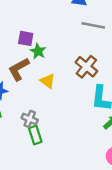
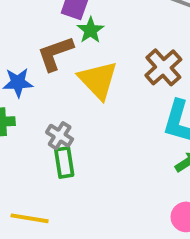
yellow triangle: (48, 81) -> (98, 80), size x1.6

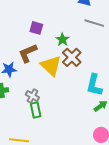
green star: (91, 30) -> (63, 40), moved
brown cross: (163, 67) -> (72, 57), moved

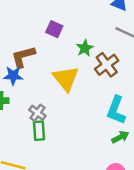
brown L-shape: (28, 53) -> (23, 57), moved
brown cross: (72, 57) -> (107, 65), moved

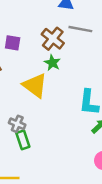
green star: (85, 48) -> (52, 63), moved
brown cross: (107, 65) -> (53, 39), moved

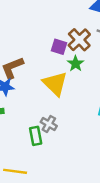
purple square: (13, 43) -> (59, 47), moved
gray cross: (17, 124) -> (49, 124), moved

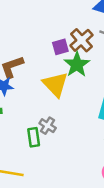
purple square: (59, 47) -> (60, 47), turned -35
green star: (76, 64) -> (77, 65), size x1.5

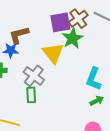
purple square: (60, 47) -> (60, 22), size x1.5
gray cross: (48, 126) -> (34, 76), moved, size x1.5

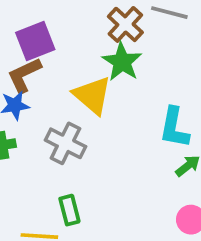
purple square: (60, 22) -> (35, 41), moved
green rectangle: (31, 95) -> (69, 210), moved

